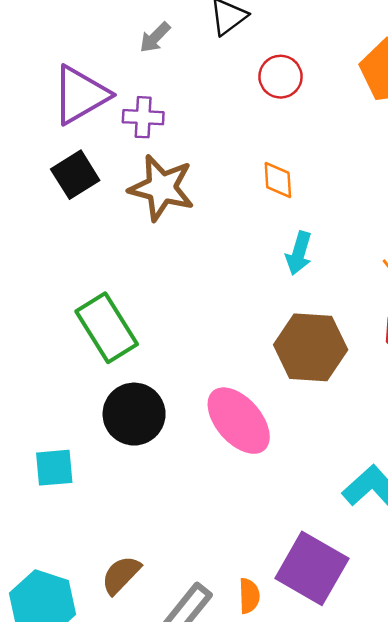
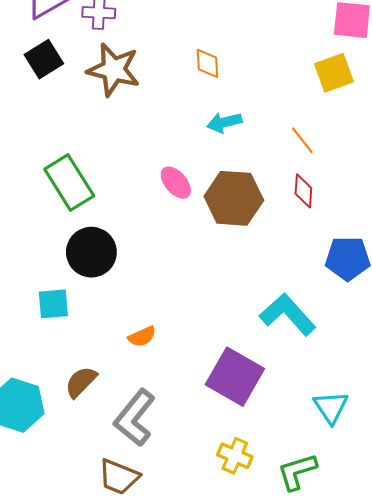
cyan arrow: (299, 253) -> (224, 122), turned 60
pink ellipse: (239, 421) -> (176, 183), moved, size x0.6
cyan square: (54, 468) -> (53, 304), moved
orange semicircle: (249, 596) -> (142, 337), moved, turned 68

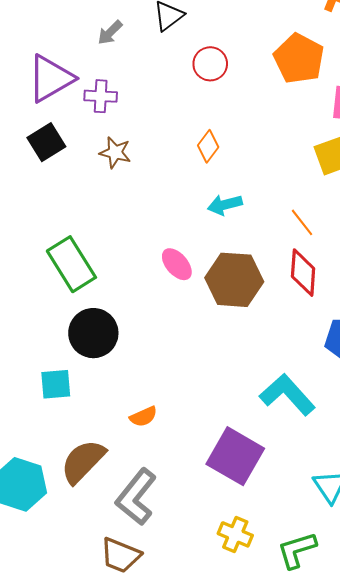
orange diamond: (207, 63) -> (208, 146), turned 40
brown star: (114, 70) -> (115, 153), size x0.6
red diamond: (303, 191) -> (303, 273), size x1.4
brown semicircle: (81, 382) -> (83, 461), size x1.4

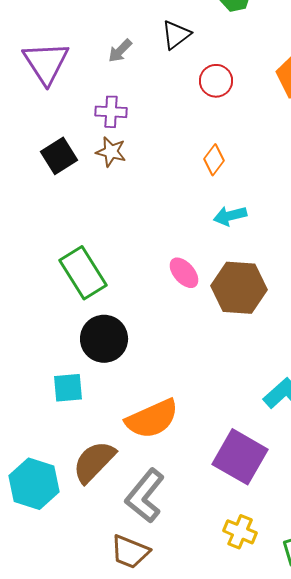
purple triangle: (51, 78) -> (46, 63), moved, turned -33
brown star: (115, 153) -> (111, 152), moved
orange semicircle: (143, 417) -> (152, 419), size x2.0

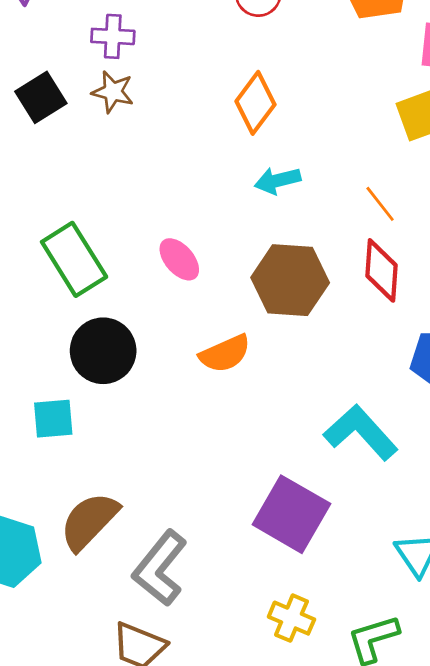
orange diamond: (214, 160) -> (255, 103), size x1.4
pink ellipse: (184, 273) -> (179, 259), moved
orange semicircle: (152, 419) -> (225, 354), moved, size x0.7

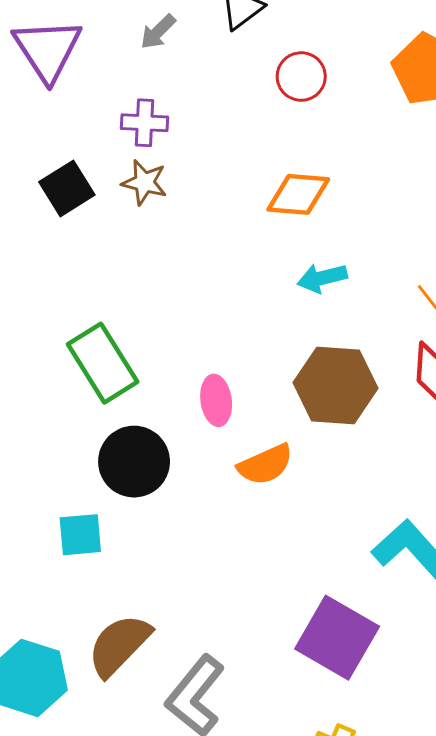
orange diamond: (255, 103) -> (298, 194), turned 58
pink ellipse: (179, 259) -> (216, 400), moved, turned 33

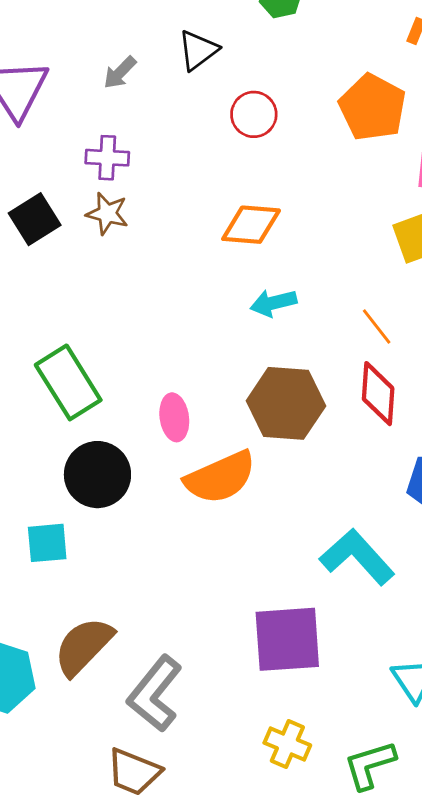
orange semicircle: (265, 465) -> (220, 477), size x1.4
purple square: (337, 638) -> (287, 639), turned -34

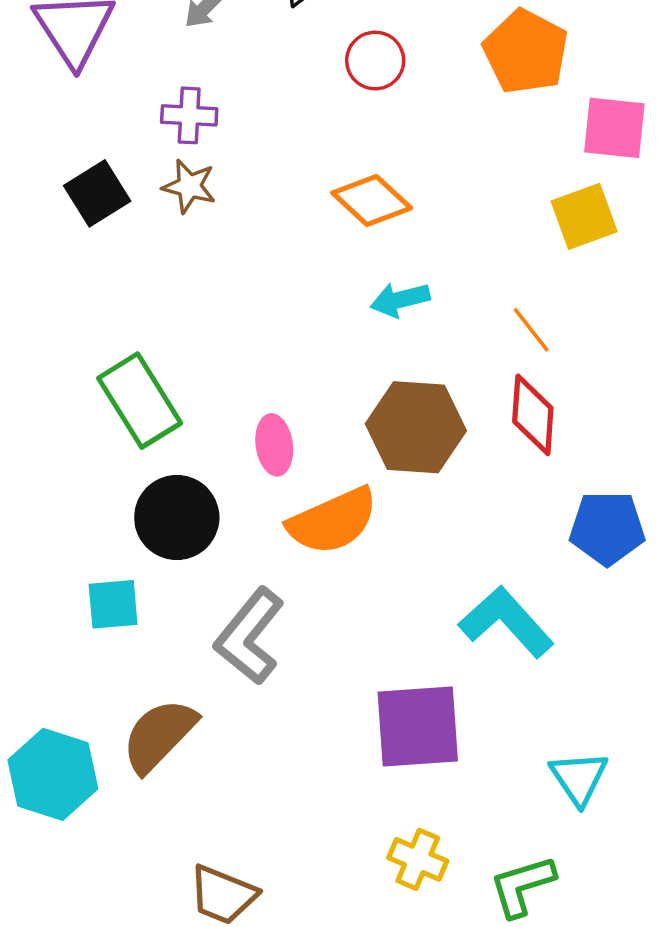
orange diamond: (251, 225) -> (372, 200), turned 38
gray L-shape: (155, 694) -> (249, 636), moved

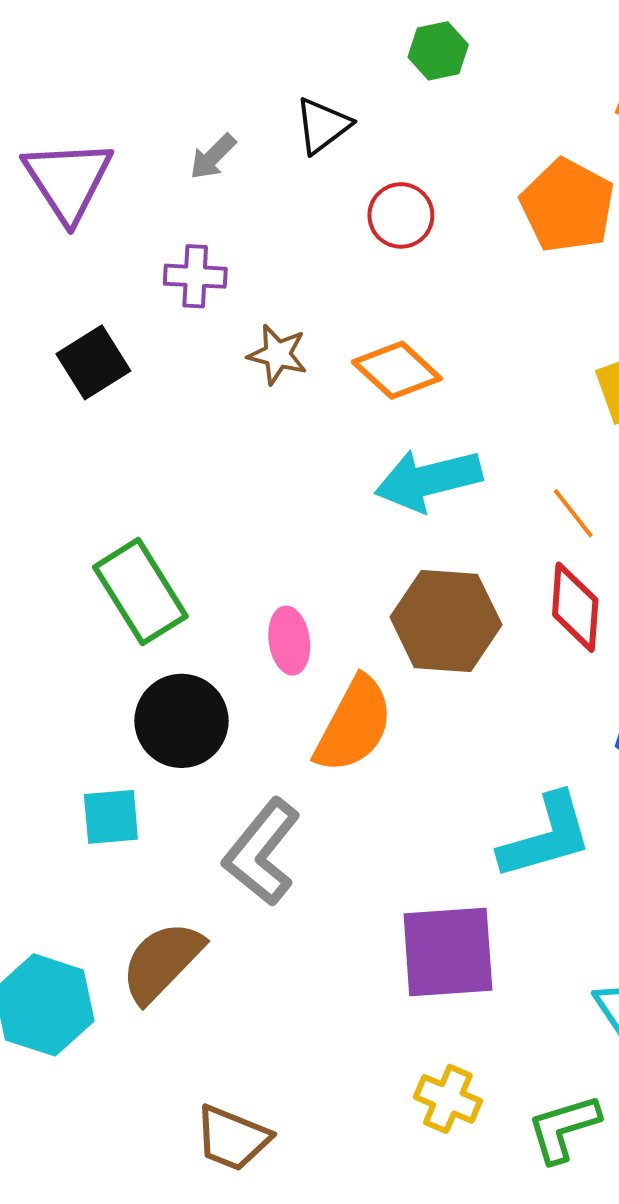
brown star: (189, 186) -> (277, 355), moved
cyan arrow: (400, 300) -> (428, 480), size x1.6
orange semicircle: (333, 521) -> (354, 725), turned -38
cyan L-shape: (506, 622) -> (546, 836), turned 116

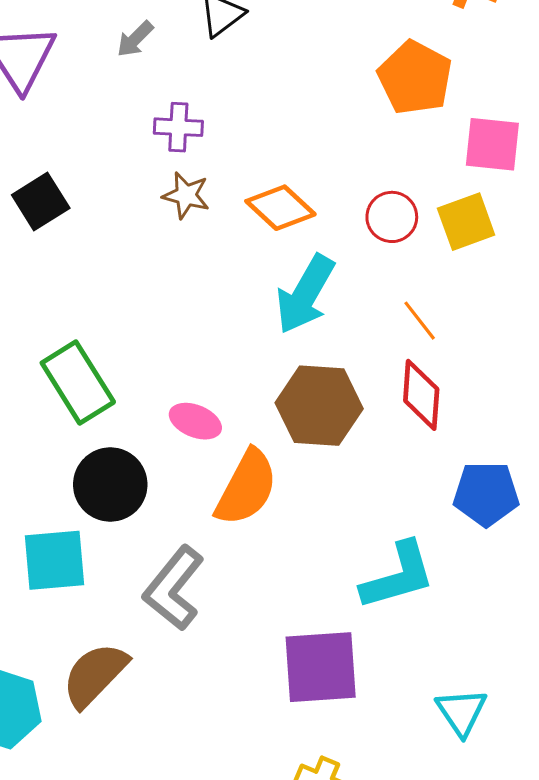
red circle: (401, 215) -> (392, 217), moved
purple cross: (195, 276) -> (178, 127), moved
cyan arrow: (428, 480) -> (305, 294), turned -46
pink ellipse: (289, 641) -> (195, 421), turned -60
cyan square: (111, 817) -> (55, 560), size x1.4

